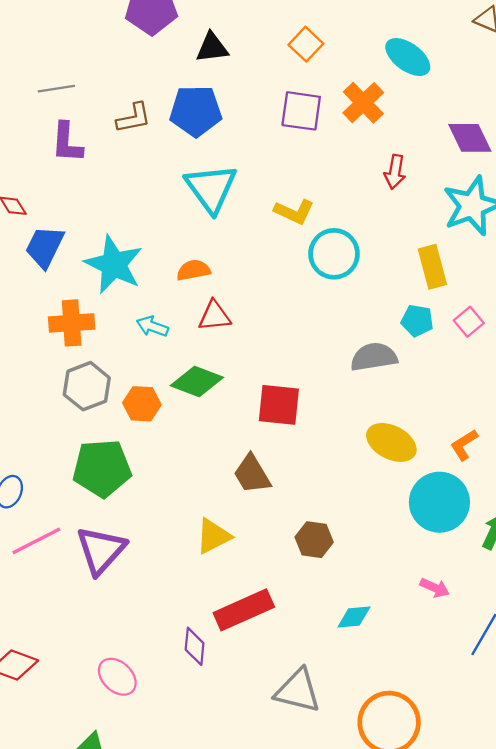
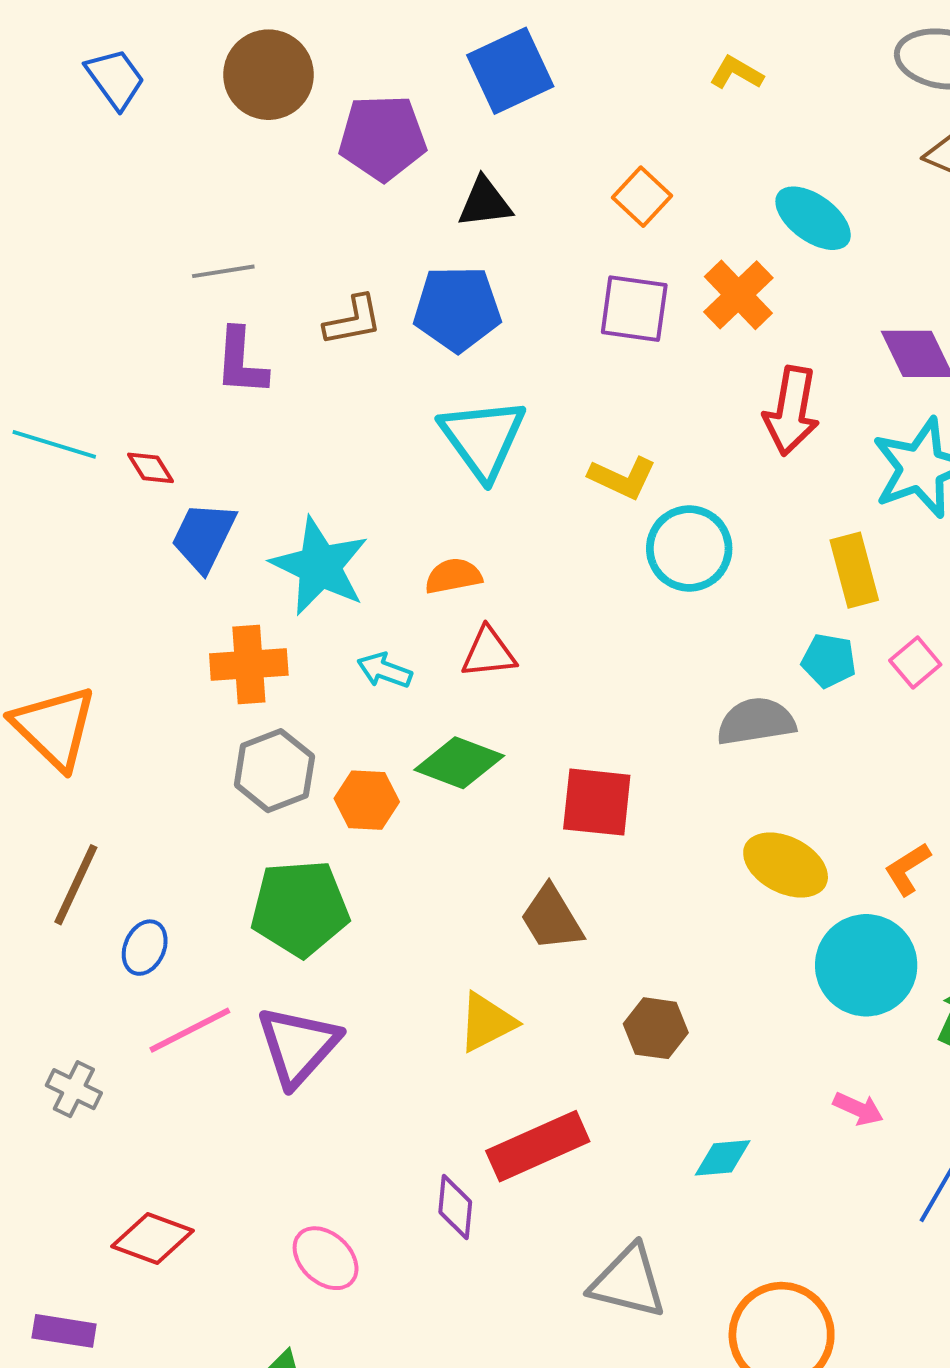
red arrow: (395, 172) -> (791, 411), size x1.5

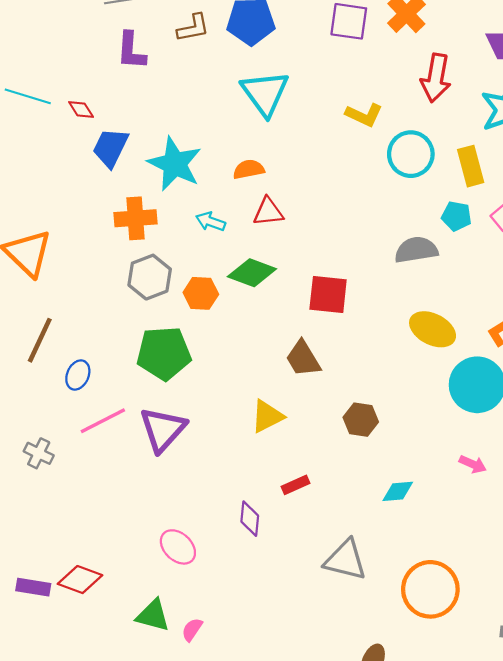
yellow L-shape: (622, 478) -> (364, 115), moved
cyan circle: (689, 548) -> (411, 154), moved
red rectangle: (538, 1146) -> (295, 485), size x0.5
red diamond: (153, 1239) -> (80, 580), moved

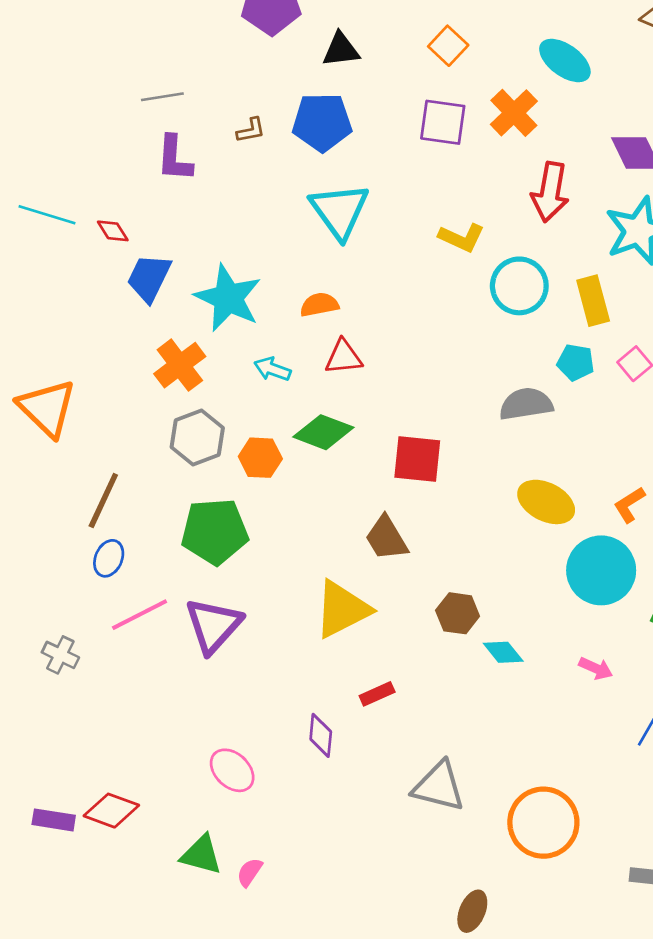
brown L-shape: (193, 28) -> (251, 130), size x0.7
orange cross: (135, 218) -> (180, 365), turned -33
brown line: (40, 340) -> (103, 501), moved
yellow triangle: (267, 416) -> (342, 609), size x1.4
cyan diamond: (398, 491) -> (503, 652), moved, turned 56

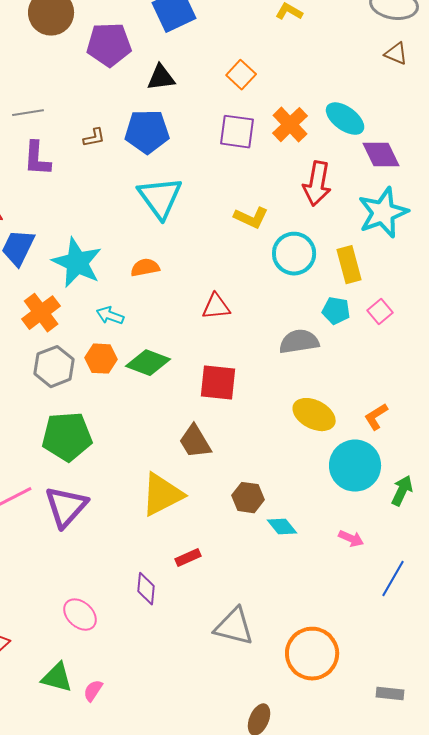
cyan ellipse: (565, 60) -> (345, 119), moved
red triangle: (344, 357) -> (216, 307), moved
orange hexagon: (260, 458) -> (101, 359), moved

